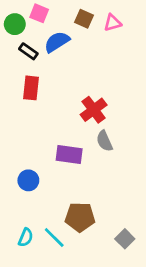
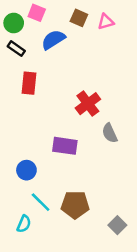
black rectangle: (28, 51) -> (16, 49), moved
gray semicircle: (104, 141) -> (110, 133), moved
cyan line: (54, 237) -> (41, 202), moved

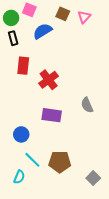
pink triangle: (106, 22) -> (84, 17), turned -32
black rectangle: (16, 49) -> (13, 38), turned 40
red cross: (88, 104) -> (49, 80), moved

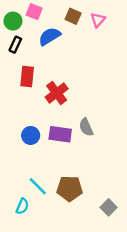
black rectangle: (13, 38) -> (15, 45), turned 40
gray semicircle: (87, 105) -> (86, 127), moved
blue circle: (21, 134) -> (31, 135), moved

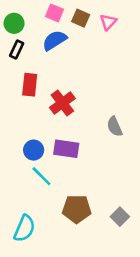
pink square: (34, 12) -> (55, 13), moved
gray semicircle: (86, 127) -> (115, 127), moved
cyan line: (38, 186) -> (41, 176), moved
cyan semicircle: (22, 206) -> (24, 228), size x1.5
gray square: (109, 207) -> (120, 217), moved

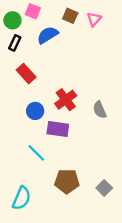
pink square: (55, 13) -> (33, 11), moved
red rectangle: (30, 85) -> (26, 74), turned -48
red cross: (62, 103) -> (66, 100), moved
blue circle: (34, 150) -> (35, 111), moved

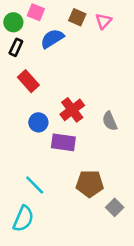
cyan line: (36, 153) -> (35, 185), moved
brown pentagon: (67, 181) -> (90, 184), moved

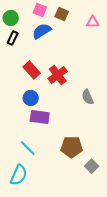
pink square: (36, 12) -> (40, 10), moved
pink triangle: (103, 21) -> (93, 22), moved, turned 48
red rectangle: (28, 81) -> (32, 70), moved
red cross: (72, 110) -> (58, 75), moved
purple rectangle: (63, 142) -> (40, 117), moved

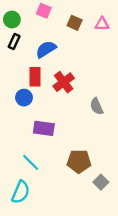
brown square: (62, 14) -> (75, 23), moved
blue semicircle: (42, 31) -> (46, 49), moved
red rectangle: (32, 70) -> (35, 77), turned 42
blue circle: (31, 98) -> (24, 98), moved

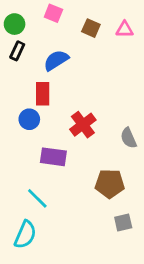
red cross: (64, 82) -> (83, 125), moved
gray semicircle: (97, 106) -> (129, 138), moved
brown pentagon: (79, 161) -> (110, 184), moved
gray square: (101, 182) -> (123, 223), turned 32

